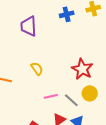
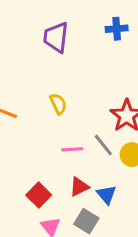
gray line: (71, 100) -> (103, 145), moved

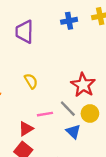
red triangle: (79, 187) -> (26, 129), moved
blue triangle: (106, 195) -> (73, 131), moved

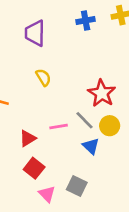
yellow semicircle: (31, 81) -> (43, 77), moved
red triangle: (26, 129) -> (28, 138), moved

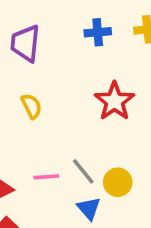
red star: (102, 93) -> (114, 101), moved

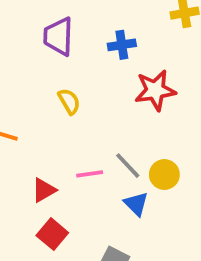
blue cross: (98, 32) -> (122, 45), moved
red star: (114, 101) -> (155, 90), turned 30

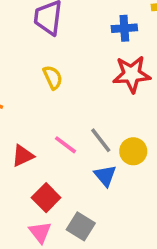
blue cross: (122, 45) -> (124, 28), moved
pink line: (90, 174) -> (65, 145), turned 40
red square: (52, 234) -> (46, 198), moved

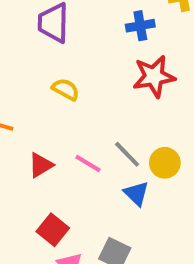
yellow semicircle: (53, 77) -> (66, 89), turned -30
red triangle: (23, 156) -> (41, 165), moved
red square: (46, 198) -> (53, 230), moved

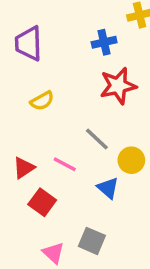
yellow semicircle: (66, 89) -> (42, 101), turned 125
gray line: (127, 154) -> (97, 139), moved
red square: (53, 230) -> (42, 202), moved

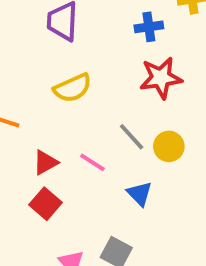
yellow semicircle: (42, 101) -> (73, 88), size x1.4
yellow circle: (131, 160) -> (169, 146), moved
red square: (42, 202) -> (45, 204), moved

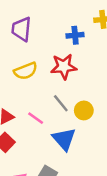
red star: (161, 78) -> (64, 67), moved
blue triangle: (140, 194) -> (64, 139), size x1.5

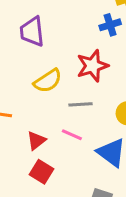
blue cross: (75, 35) -> (110, 25), moved
gray line: (61, 103) -> (81, 104), moved, turned -42

